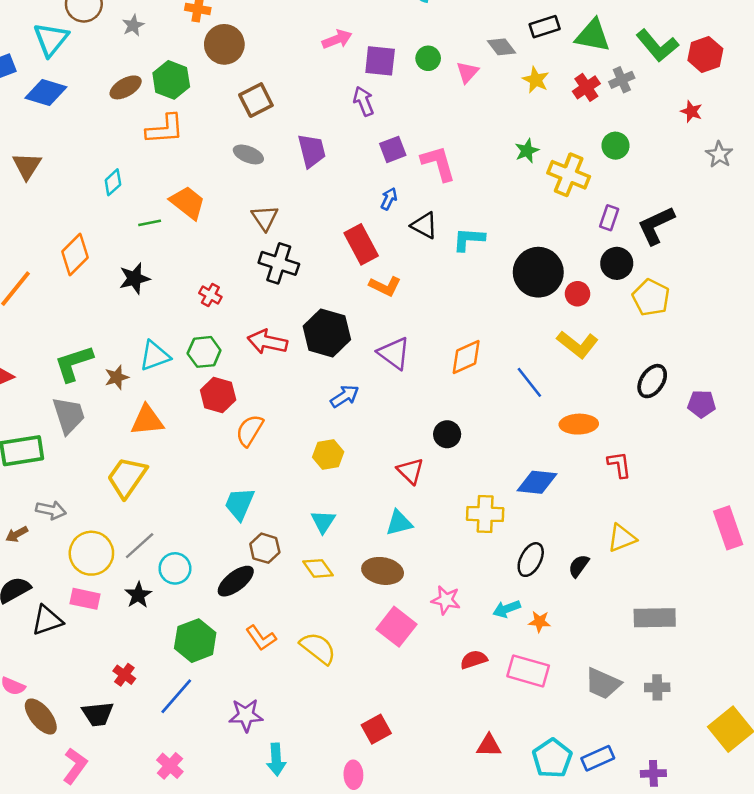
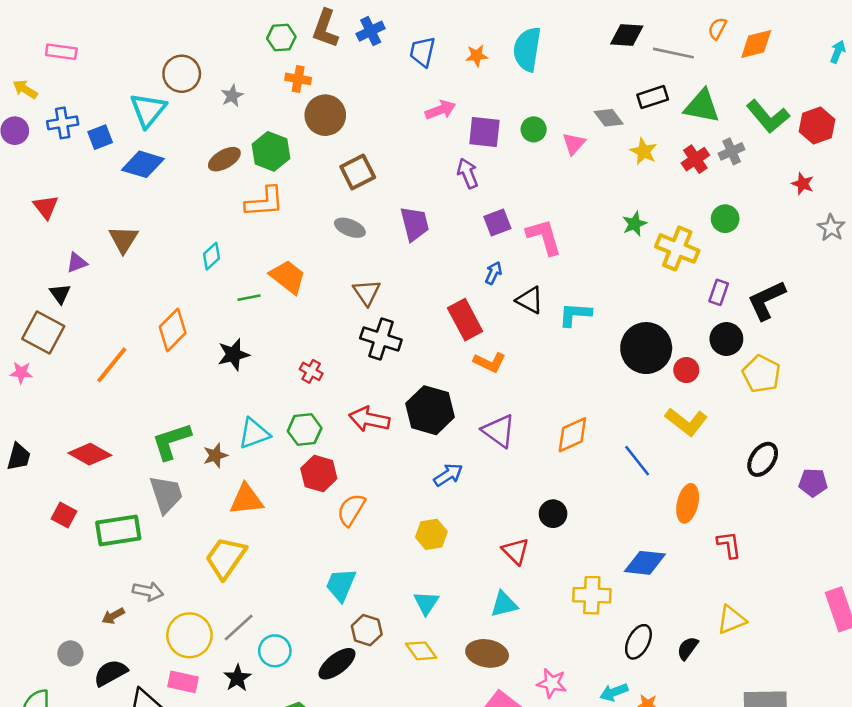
orange ellipse: (579, 424) -> (688, 503), turned -75

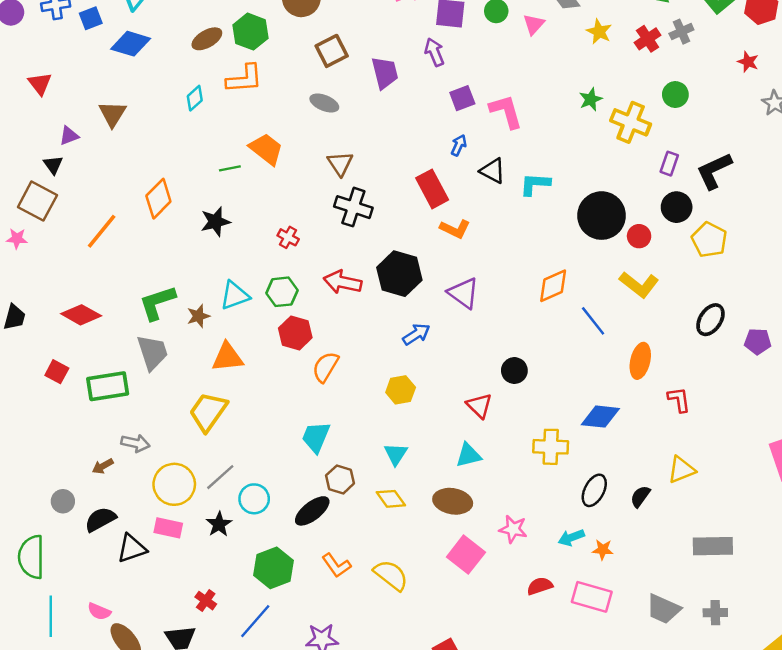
purple trapezoid: (415, 224) -> (385, 73), moved
cyan diamond: (211, 256) -> (195, 98), moved
orange diamond: (572, 435) -> (553, 286), moved

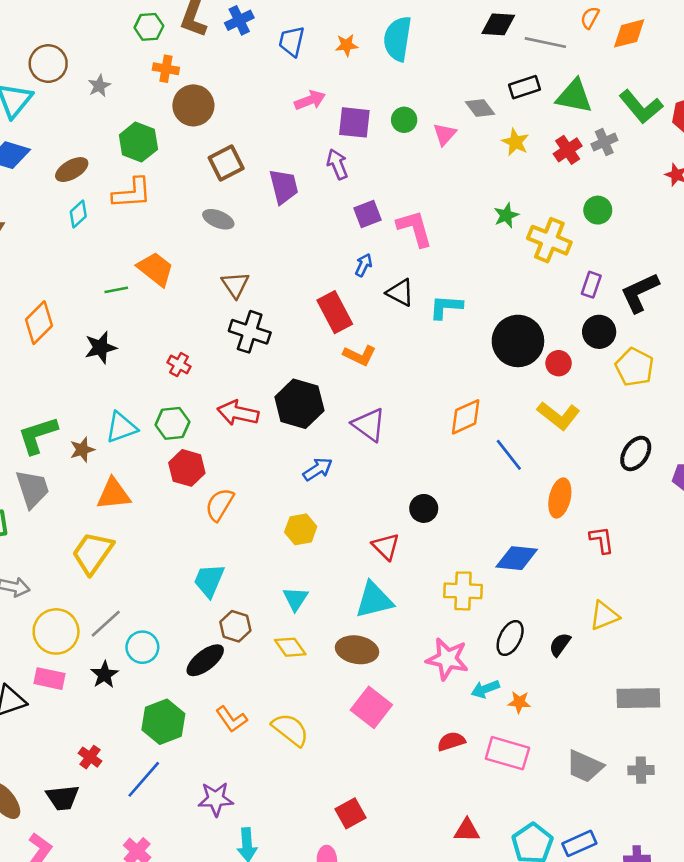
brown ellipse: (207, 39) -> (72, 170), moved
cyan triangle: (468, 455) -> (374, 600), size x1.4
pink star: (513, 529) -> (447, 659), moved, size x1.4

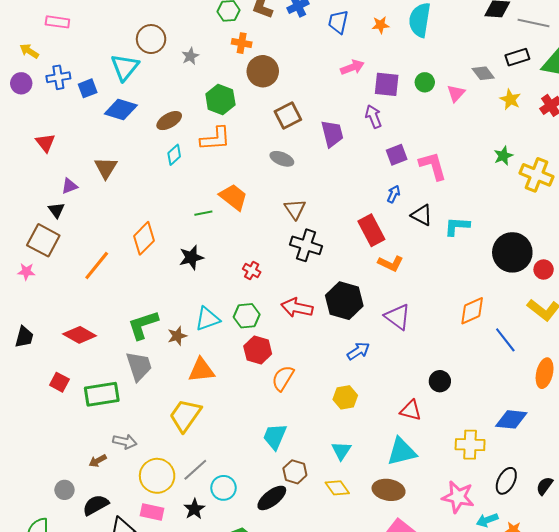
red triangle: (386, 546) -> (411, 410), turned -30

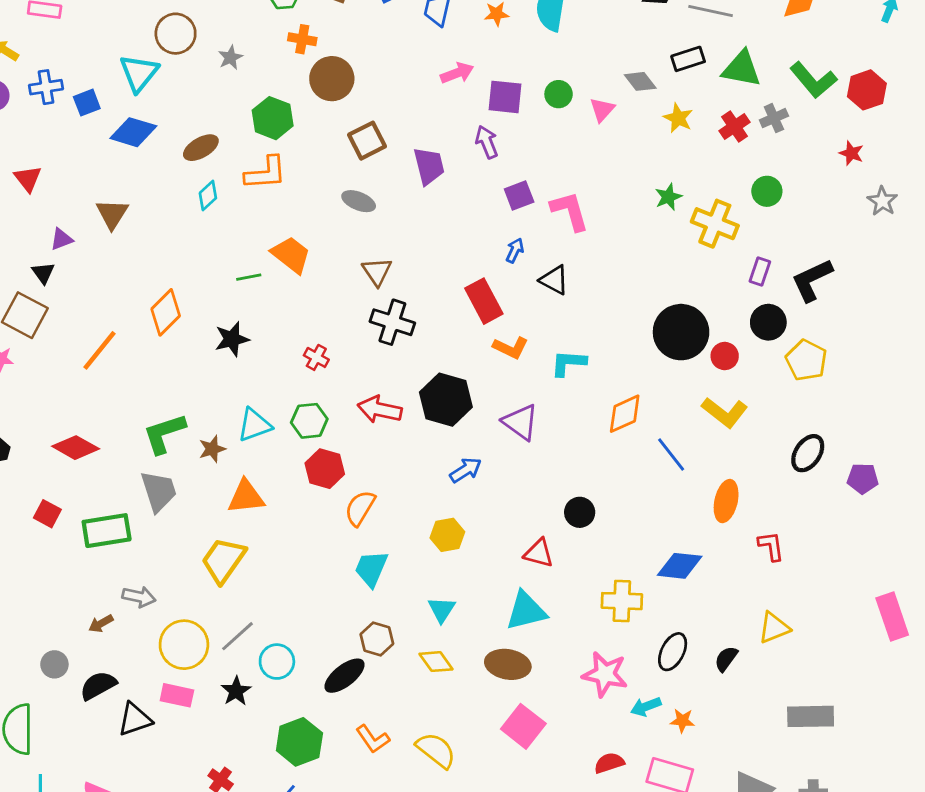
cyan L-shape: (457, 226) -> (568, 363), moved
cyan trapezoid: (275, 437) -> (371, 569), moved

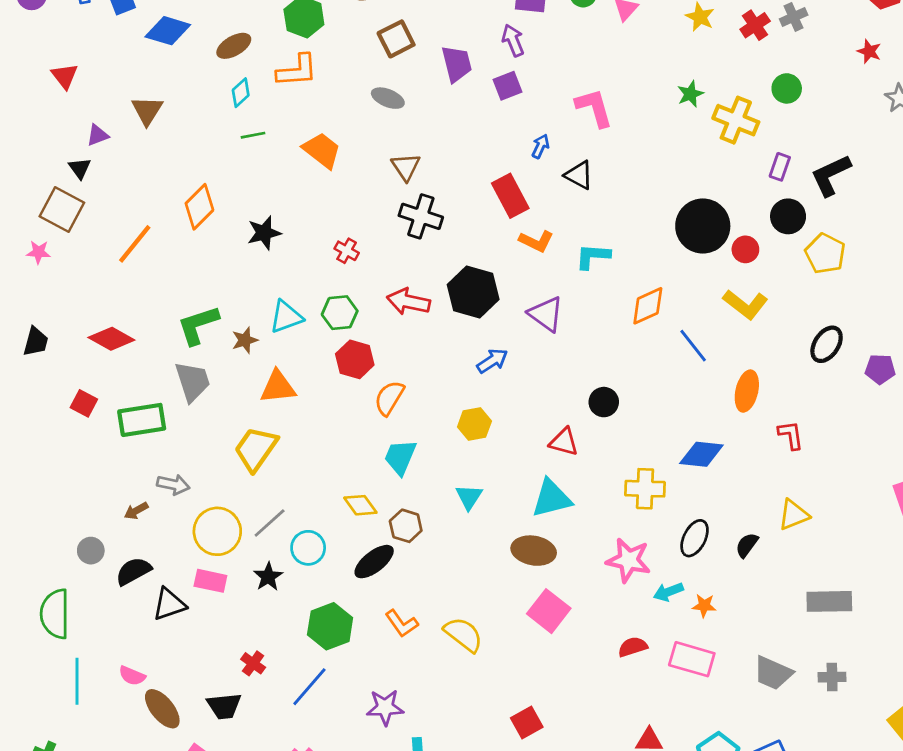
purple square: (519, 196) -> (507, 86), moved
green line: (249, 277) -> (253, 135), moved
yellow diamond: (436, 662) -> (360, 505), moved

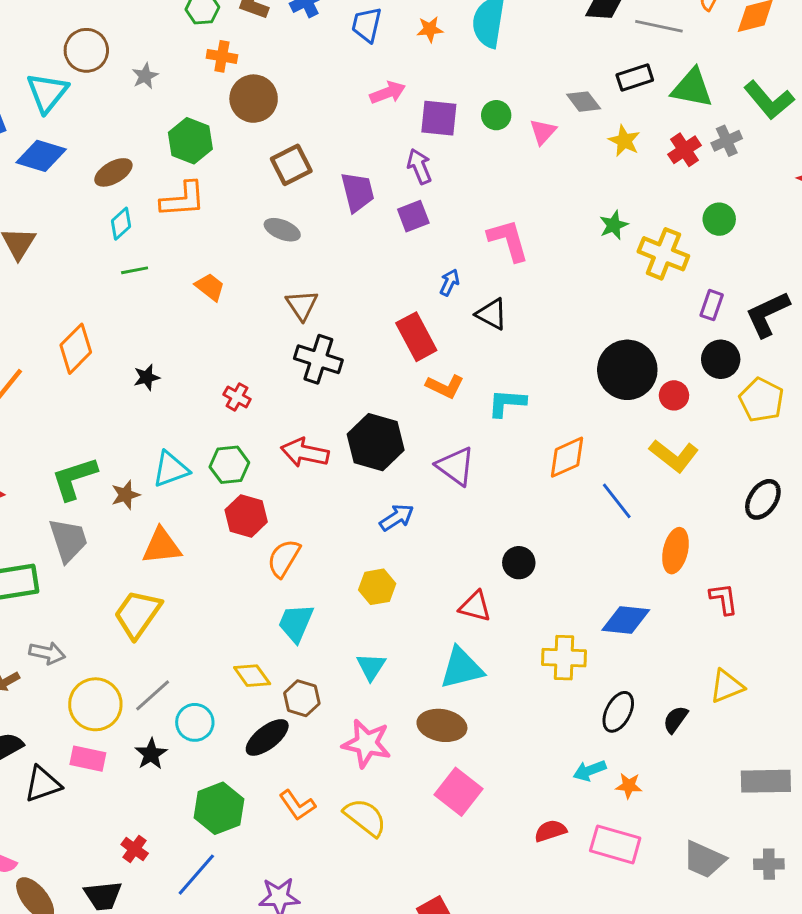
orange trapezoid: (322, 150) -> (210, 287), size x0.7
black star: (264, 233) -> (147, 377), size x0.7
pink star: (629, 560) -> (367, 743), moved

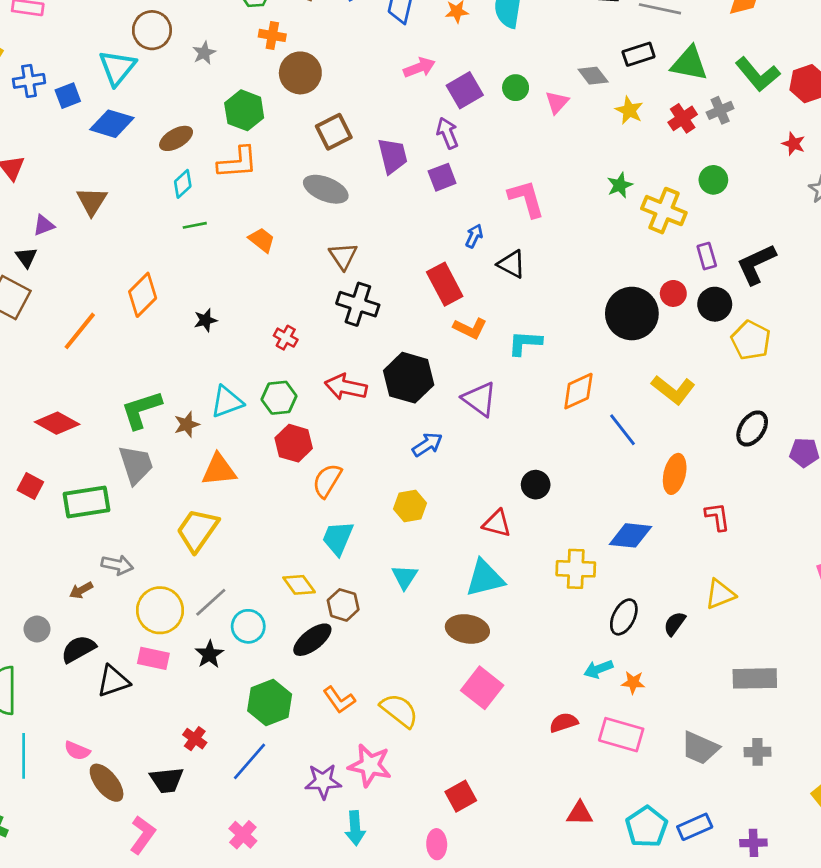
purple square: (439, 118) -> (465, 90), turned -36
gray ellipse: (282, 230) -> (326, 189), size x1.4
purple rectangle: (712, 305) -> (707, 256), turned -35
red circle: (674, 395) -> (673, 293), moved
pink star: (367, 743) -> (370, 765), moved

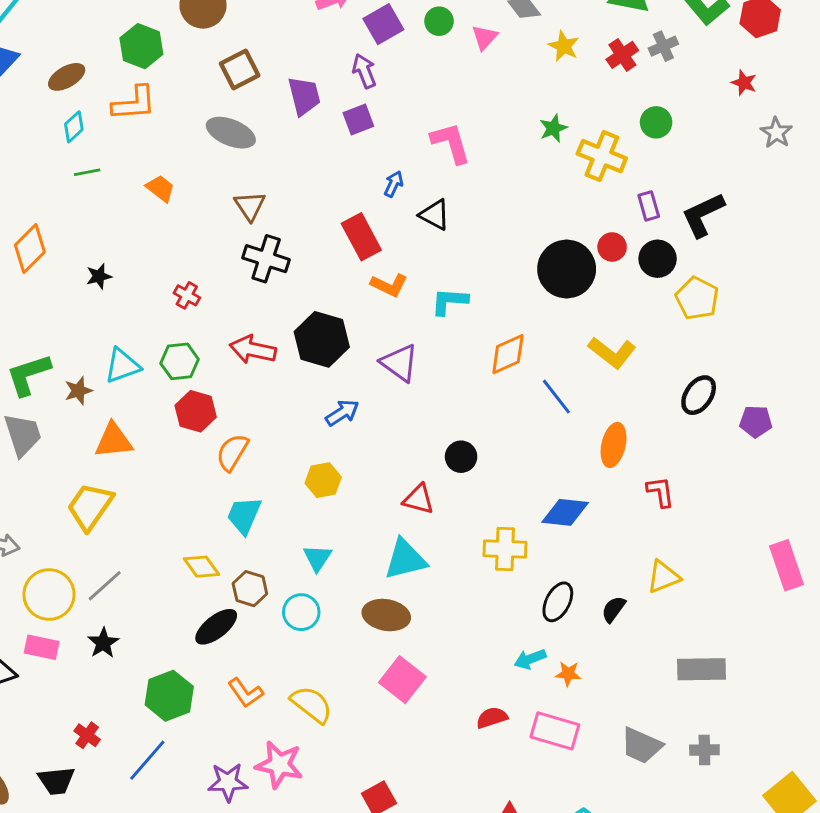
cyan circle: (248, 626) -> (301, 612), moved

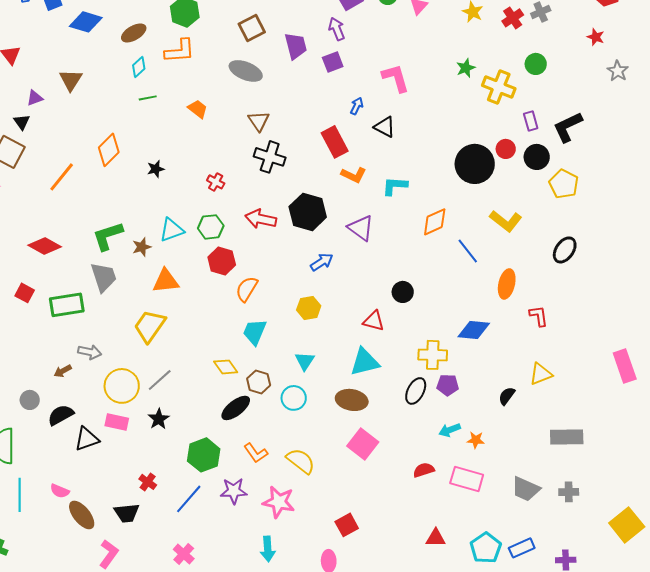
purple pentagon: (756, 421) -> (448, 385), moved
black ellipse: (558, 602) -> (416, 391), moved
purple star: (228, 782) -> (234, 491), moved

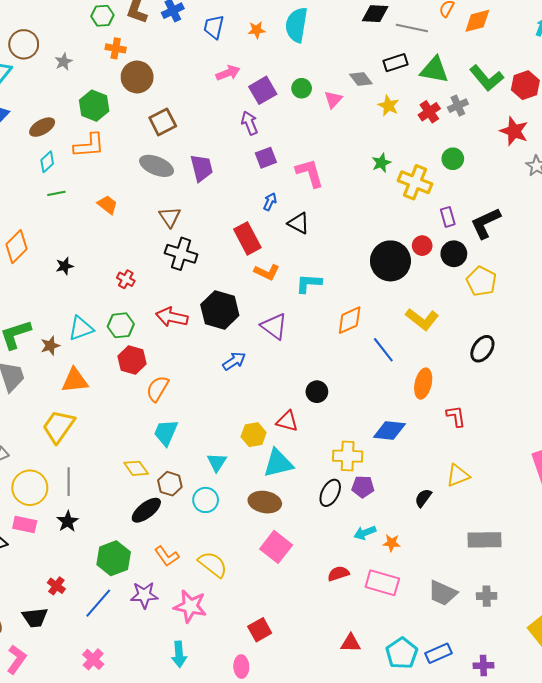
red star: (596, 37) -> (514, 131), size x1.6
purple trapezoid: (296, 46) -> (201, 168), moved
purple square: (333, 62) -> (266, 158), moved
yellow hexagon: (309, 308) -> (254, 435), moved
gray line: (160, 380) -> (69, 482), turned -48

